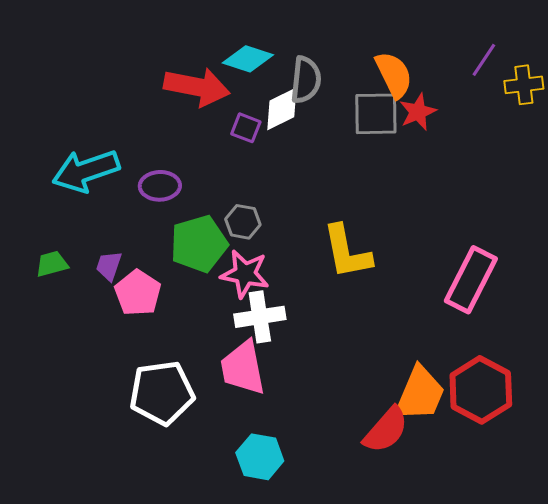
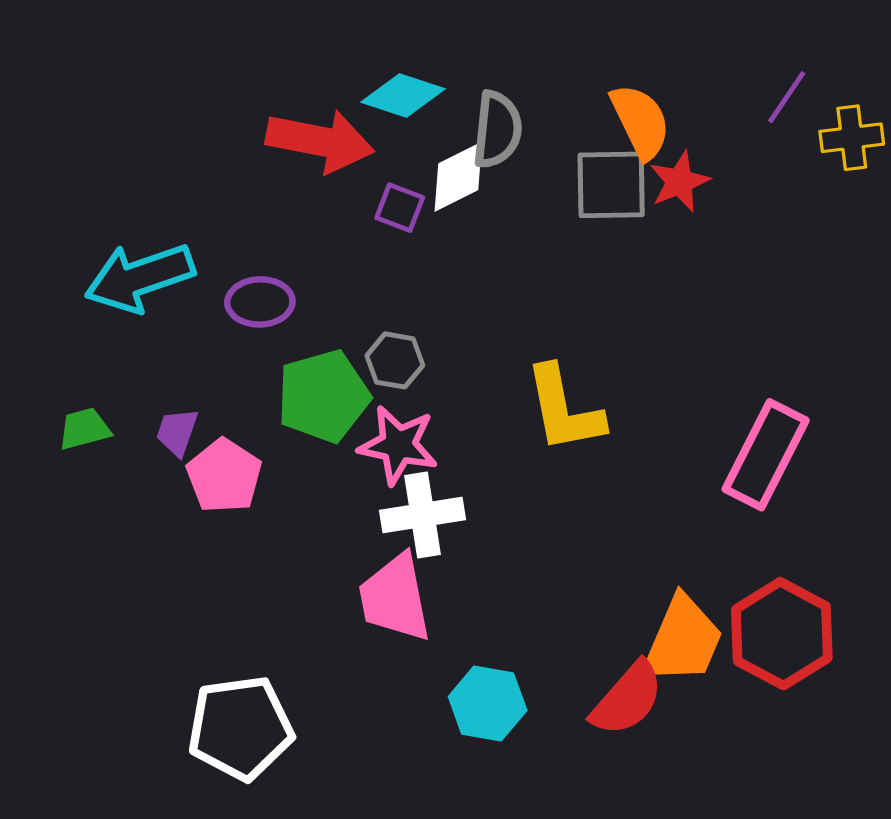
white pentagon: (162, 393) -> (240, 728), moved
cyan hexagon: (260, 457) -> (488, 704), moved

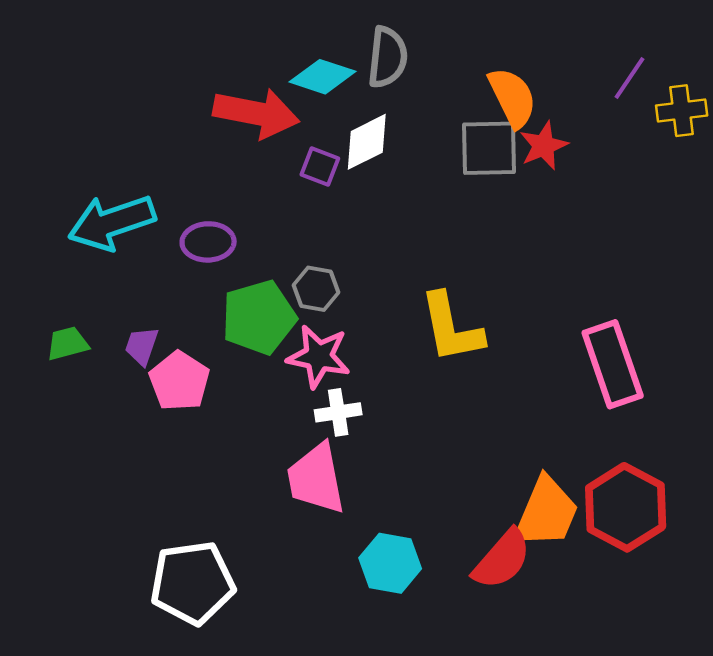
gray semicircle: (497, 130) -> (388, 57), moved
pink rectangle: (766, 455) -> (613, 364), turned -46
white cross: (423, 515) -> (338, 412), size x0.7

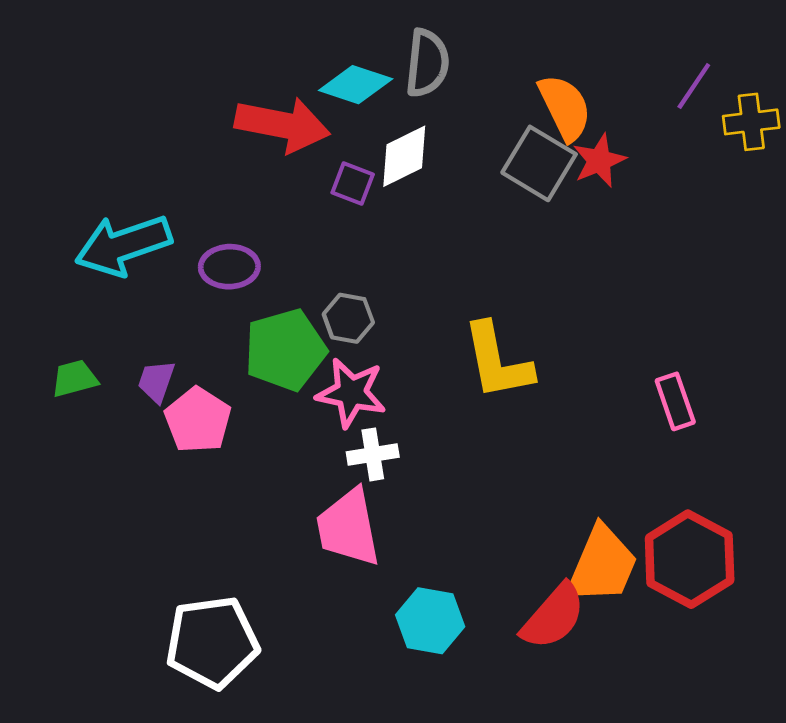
gray square: (489, 148) -> (539, 163), turned 32
pink rectangle: (613, 364) -> (675, 401), size x0.6

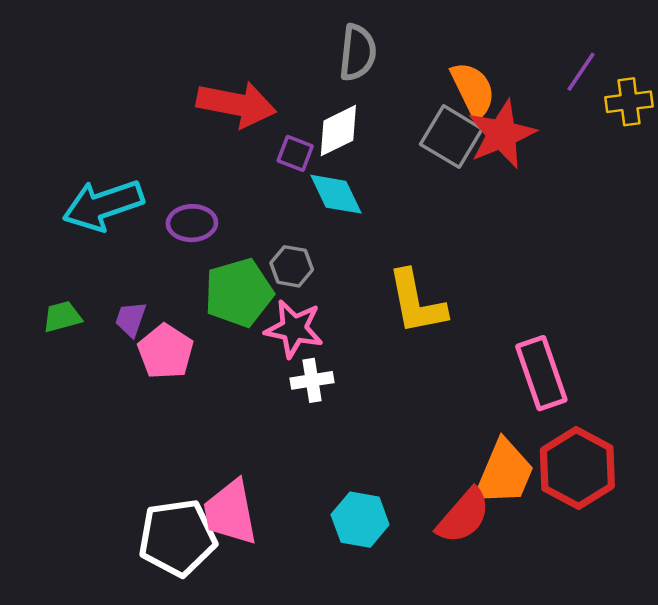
cyan diamond: (356, 85) -> (336, 194), moved, turned 46
red star: (599, 161) -> (502, 134), size x1.5
pink rectangle: (675, 401) -> (541, 373), moved, size x1.5
pink trapezoid: (348, 528) -> (230, 512), moved

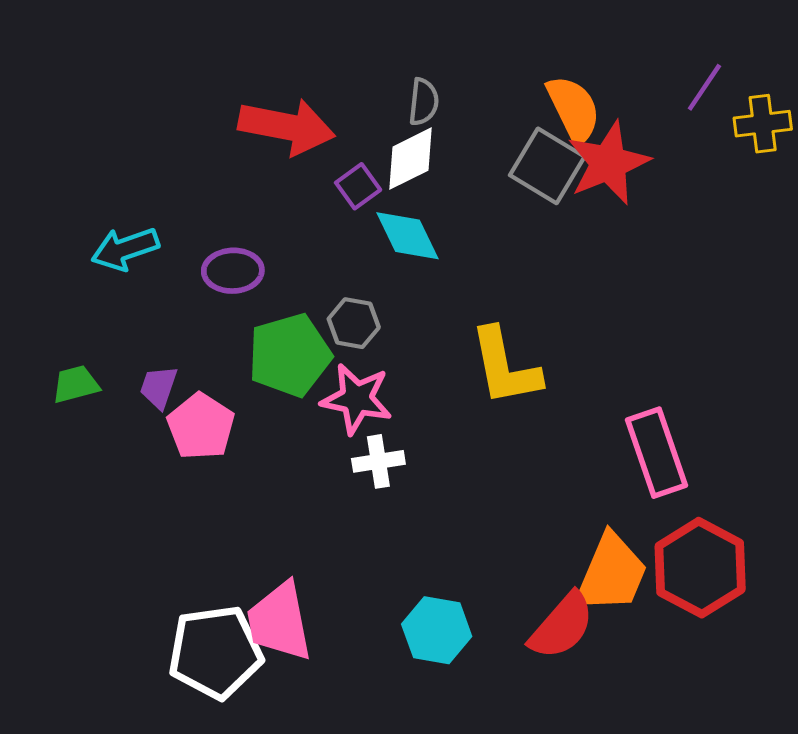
gray semicircle: (358, 53) -> (424, 102), moved, size x0.7
purple square: (295, 153) -> (358, 186), turned 33
cyan arrow: (103, 205) -> (125, 249), size x0.7

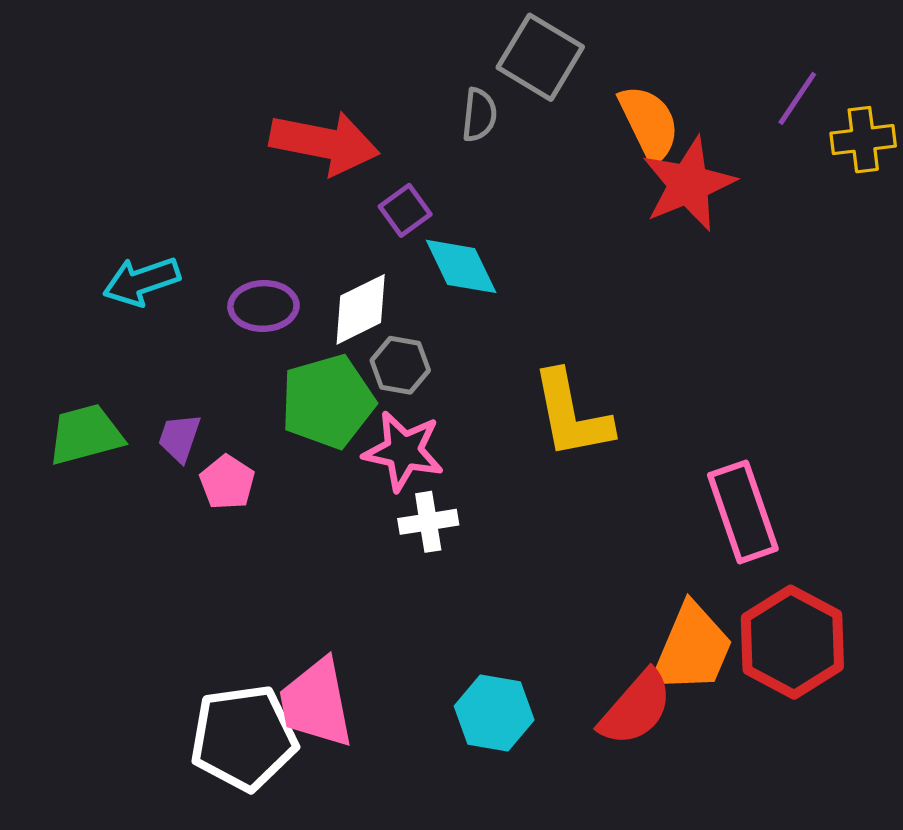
white diamond: (410, 159) -> (361, 309), moved
gray square: (547, 166) -> (540, 57), moved
green trapezoid: (76, 384) -> (85, 435), size x1.4
pink pentagon: (201, 426) -> (227, 482), size x0.7

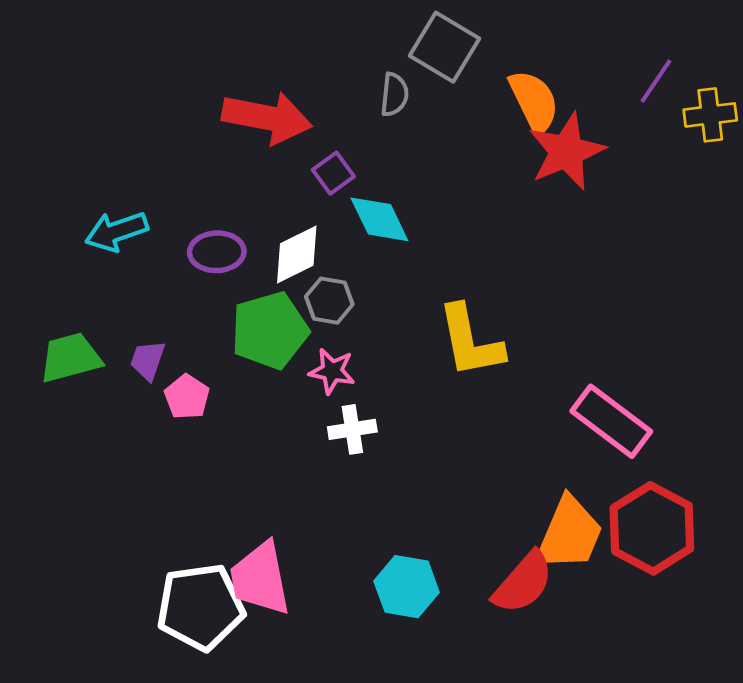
pink star: (403, 451) -> (332, 371), size x0.7
pink rectangle: (743, 512) -> (611, 421), turned -34

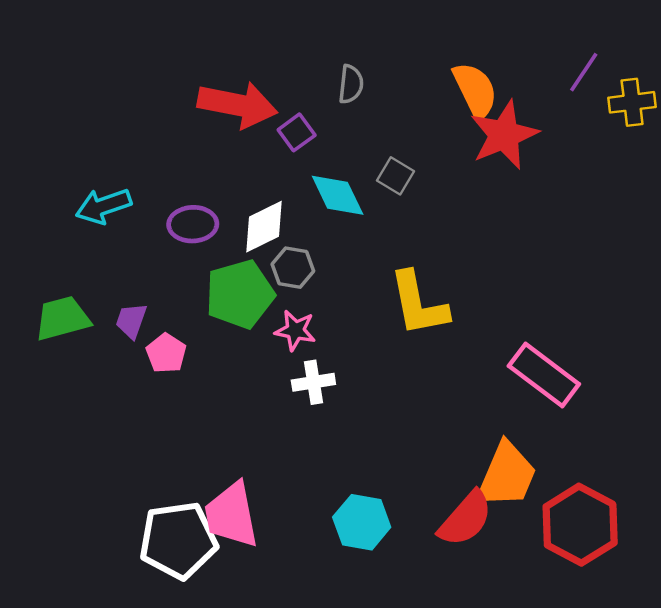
gray square: (445, 47) -> (395, 176), moved, size x0.6
purple square: (333, 173) -> (297, 132), moved
red hexagon: (652, 528) -> (580, 525), moved

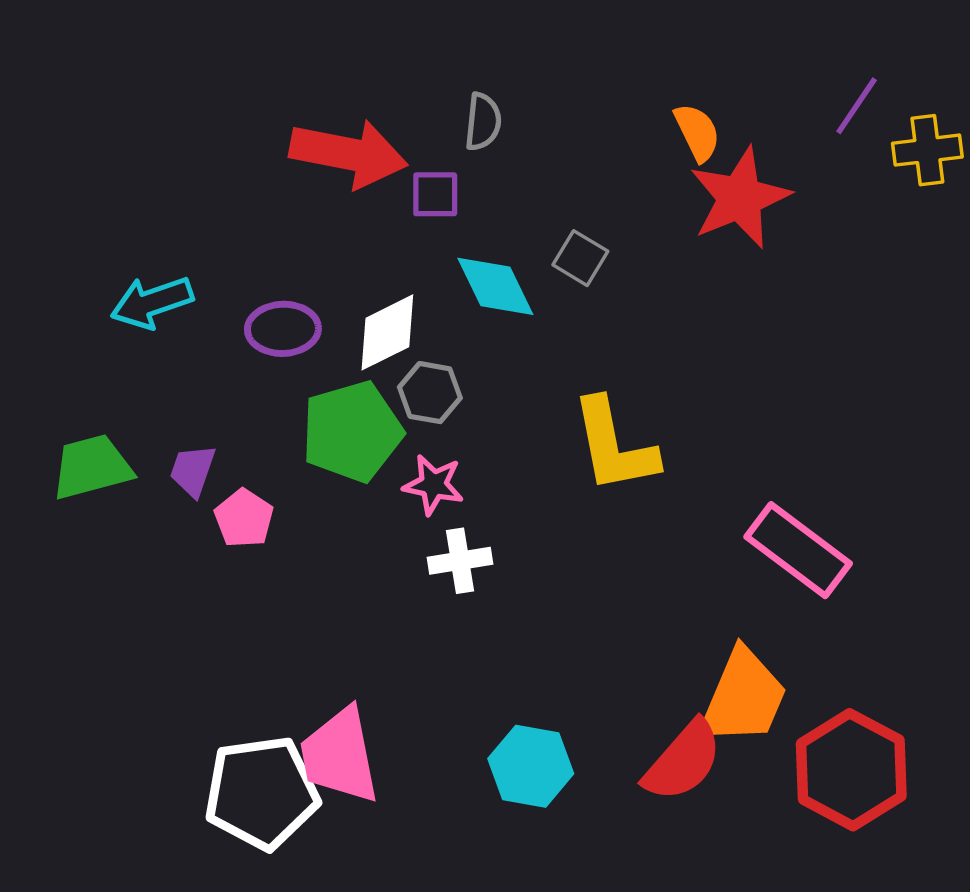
gray semicircle: (351, 84) -> (483, 122), moved
orange semicircle: (475, 90) -> (697, 132), size x0.7
purple square: (297, 132) -> (435, 194), turned 36

